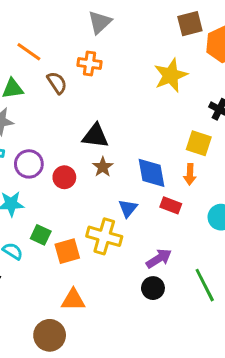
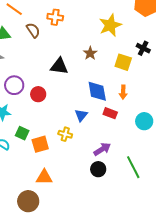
yellow square: (199, 143) -> (123, 62), moved
brown star: (103, 167) -> (90, 53), moved
yellow cross: (104, 236) -> (65, 134), size x0.6

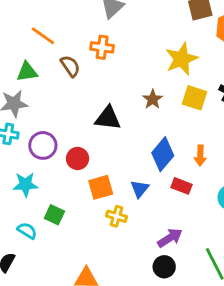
yellow square: (123, 62) -> (194, 98), moved
blue diamond: (97, 91) -> (163, 154), turned 50
orange square: (40, 144) -> (101, 187), moved

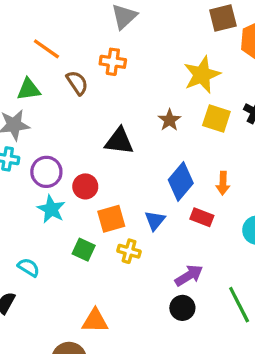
cyan star: (26, 184) -> (51, 209), moved, turned 30
green square: (54, 215) -> (84, 250), moved

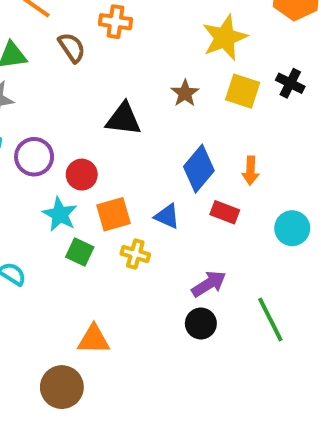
cyan star: (51, 209) -> (60, 214), moved
blue triangle: (155, 220) -> (167, 216), turned -45

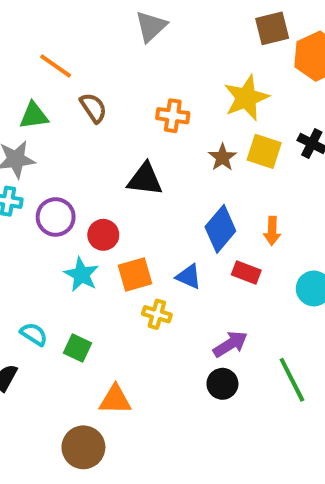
orange cross: (115, 22) -> (173, 116), moved
brown star: (185, 93) -> (222, 157), moved
green square: (80, 252) -> (77, 348), moved

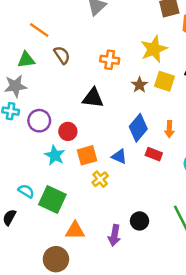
yellow cross: (157, 314) -> (100, 179), turned 35
purple arrow: (230, 344) -> (114, 235), moved, turned 132
green square: (77, 348) -> (52, 199), size x1.6

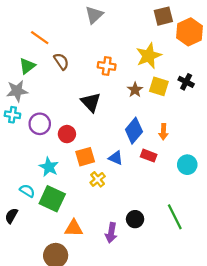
green triangle: (26, 60) -> (27, 66), turned -30
black triangle: (93, 98) -> (91, 102), turned 40
cyan star: (55, 155) -> (49, 167), moved

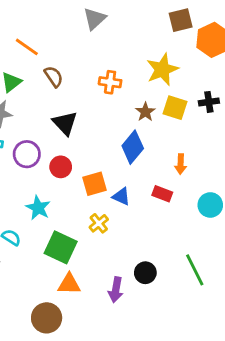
black cross: (186, 82) -> (209, 102), turned -35
black triangle: (91, 102) -> (65, 123), moved
blue diamond: (134, 131) -> (133, 147), moved
orange square: (85, 157) -> (95, 184), moved
green square: (52, 199) -> (61, 247), moved

